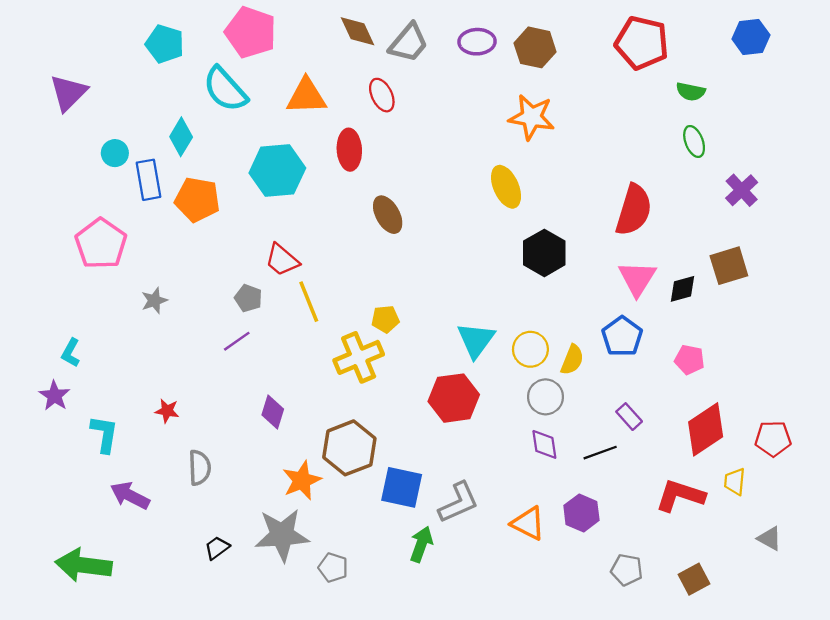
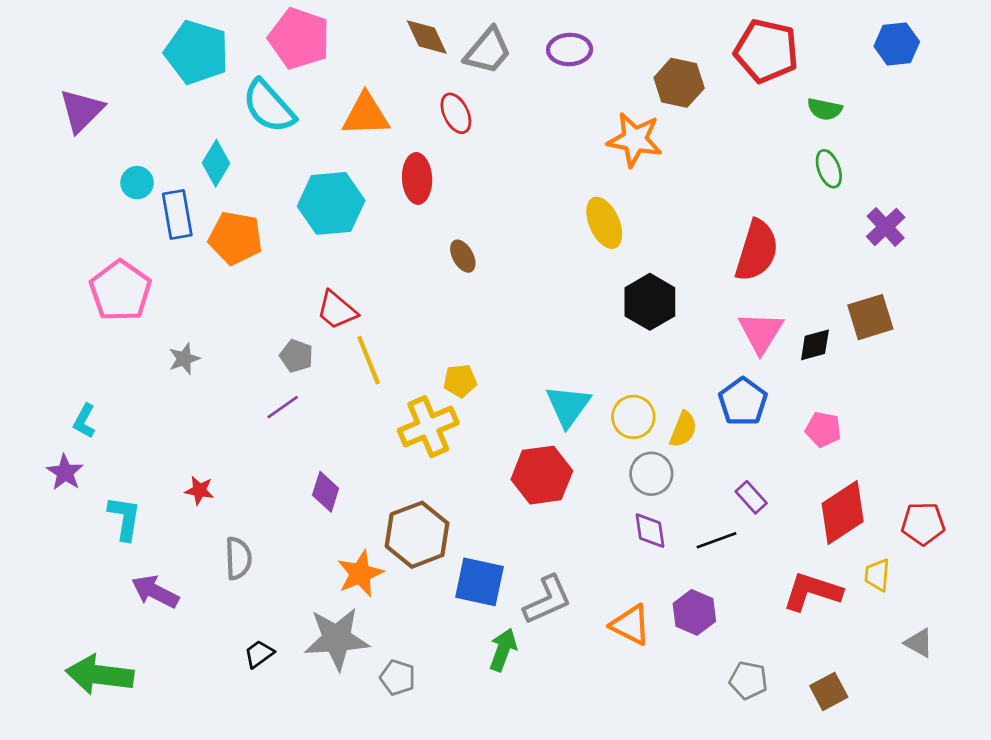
cyan pentagon: (165, 44) -> (197, 52), size x1.4
brown hexagon: (535, 47) -> (679, 83), moved
brown ellipse: (388, 215) -> (463, 256), size x0.7

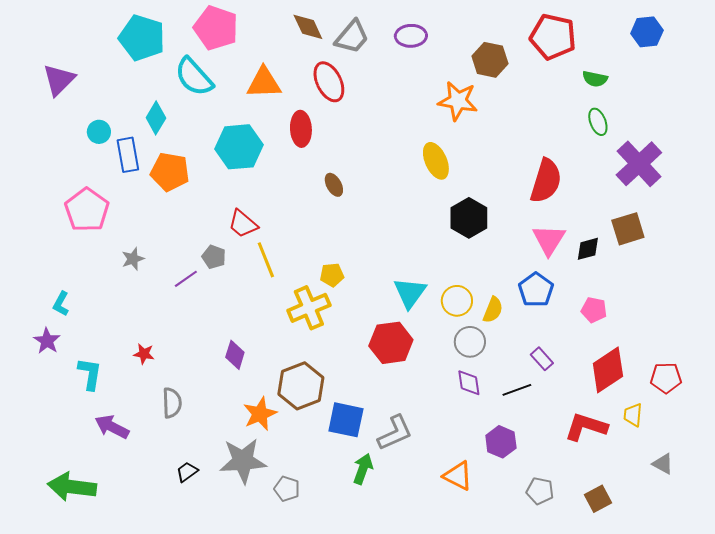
red ellipse: (456, 113) -> (329, 82), size x1.4
purple cross: (886, 227) -> (639, 164), size x1.6
purple line: (283, 407) -> (186, 279), moved
orange triangle: (631, 625) -> (458, 476), moved

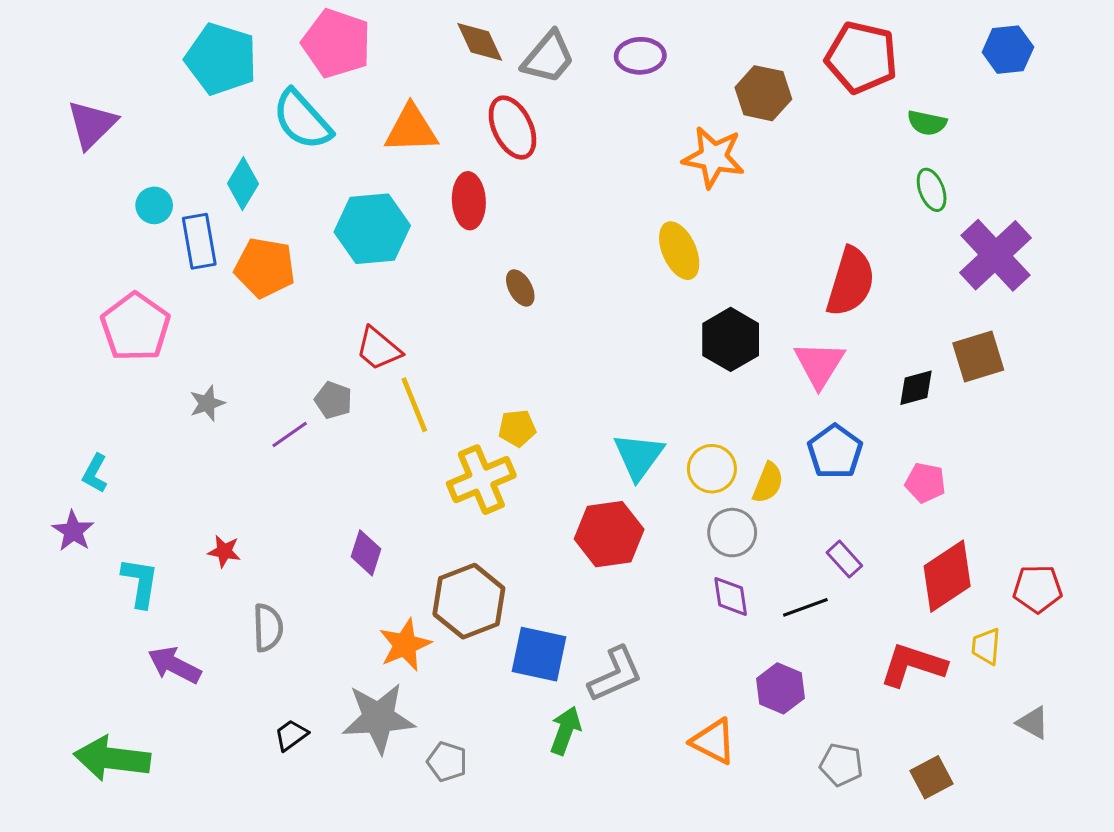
pink triangle: (549, 240) -> (819, 364), moved

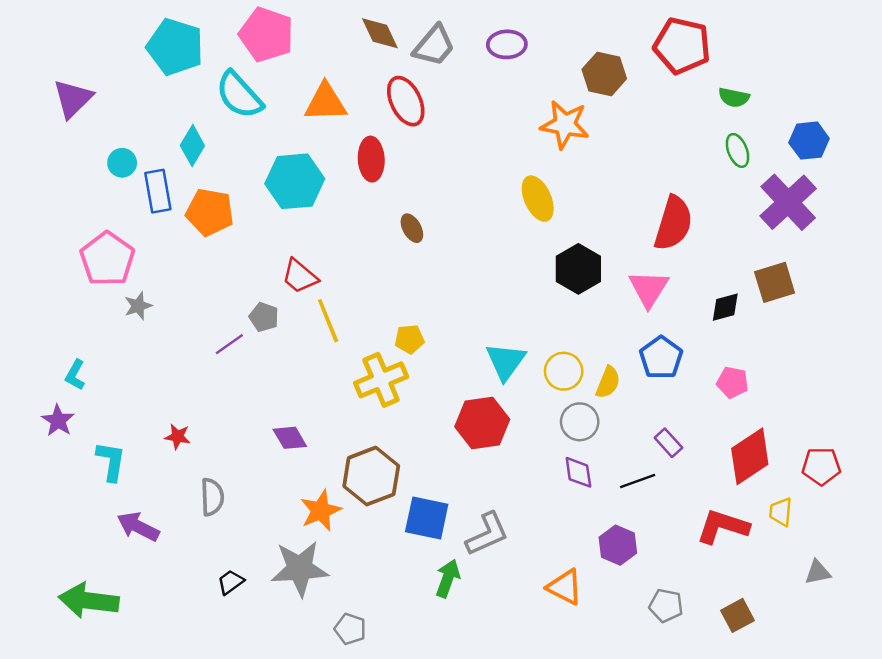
blue hexagon: (1008, 50) -> (809, 141), moved
gray star: (207, 403) -> (138, 306), moved
purple diamond: (366, 553) -> (290, 438), turned -48
gray triangle: (1033, 723) -> (818, 572), turned -40
gray pentagon: (447, 762) -> (350, 629), moved

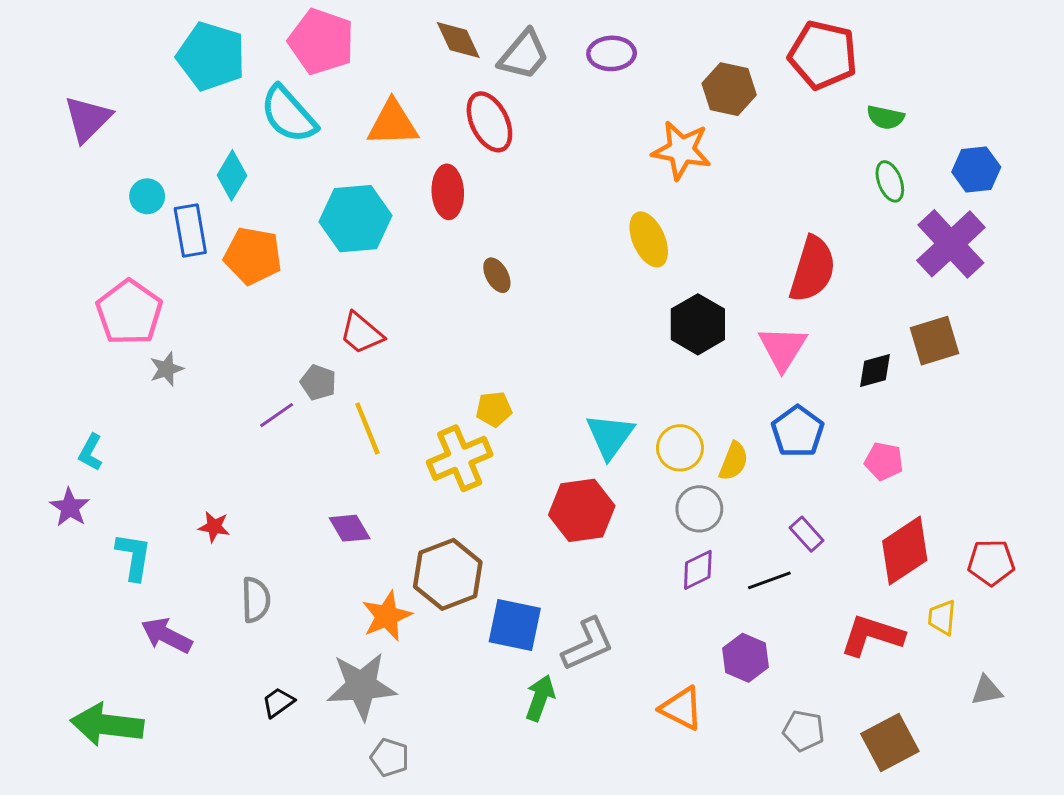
yellow line: (328, 321) -> (367, 429), moved
purple diamond: (578, 472) -> (698, 570), turned 72
brown square: (738, 615) -> (890, 743), size x1.4
gray pentagon: (350, 629) -> (390, 757), moved

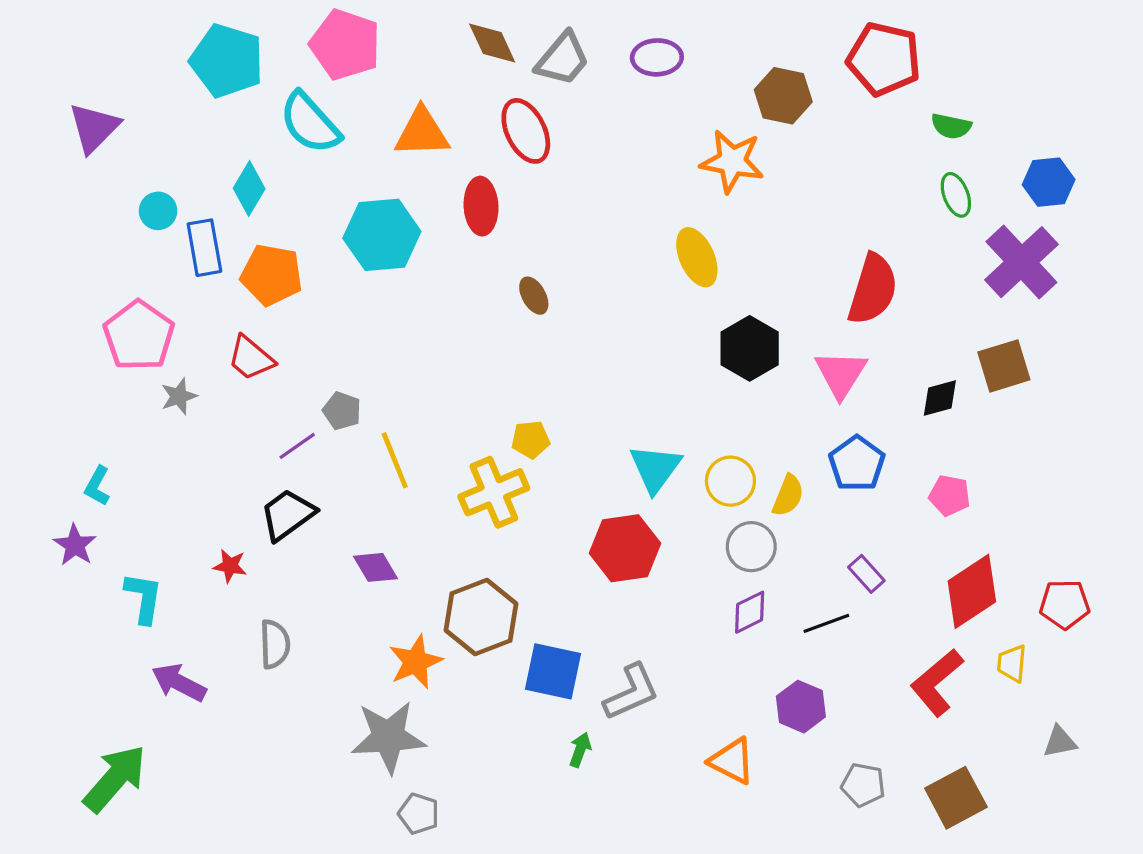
red trapezoid: (361, 333) -> (251, 358), moved
red L-shape: (872, 635) -> (937, 683), turned -58
green arrow: (540, 698) -> (580, 750), size x0.7
black trapezoid: (278, 702) -> (288, 515), moved, size x1.6
green arrow: (107, 725) -> (115, 778), turned 124

